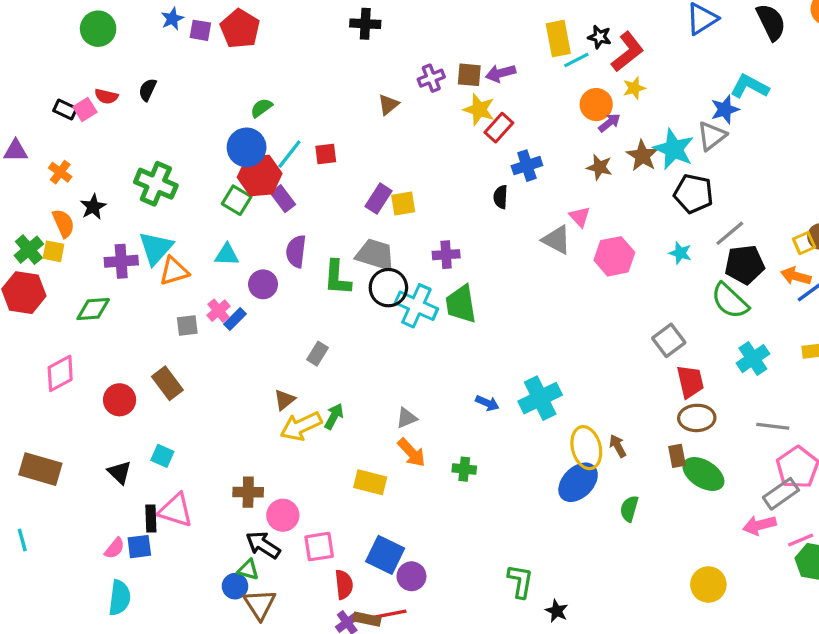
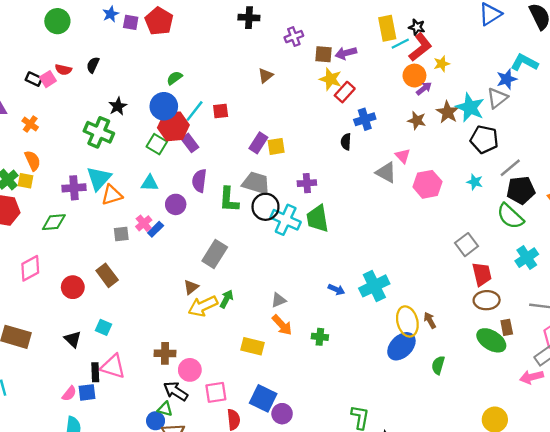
red L-shape: (628, 52) -> (420, 47), moved
purple cross: (431, 78) -> (294, 37), moved
black star: (93, 207) -> (118, 106), moved
gray rectangle: (317, 354) -> (215, 254), size x1.6
brown rectangle: (677, 456) -> (507, 327), moved

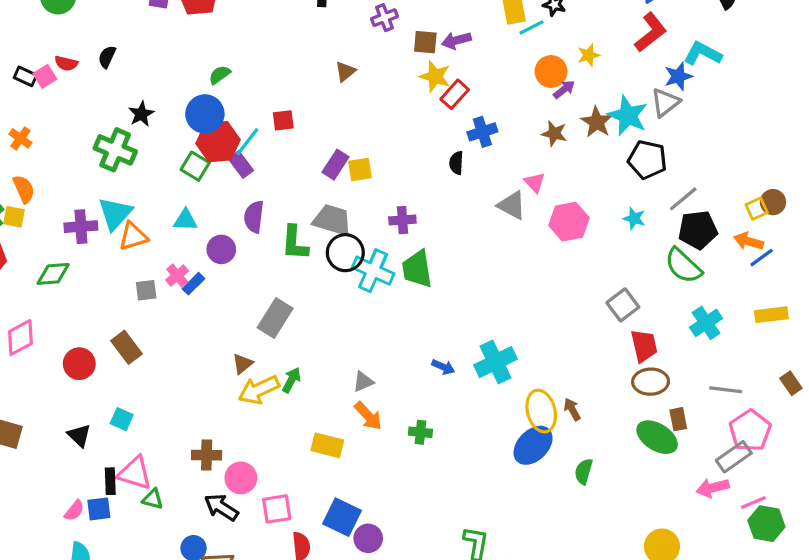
red L-shape: (420, 47) -> (651, 32), moved
cyan line: (195, 111) -> (247, 142), moved
green triangle: (165, 409) -> (153, 499), moved

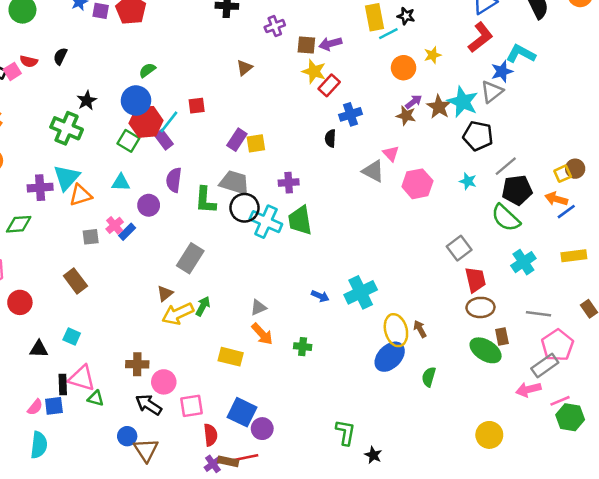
purple arrow: (564, 89) -> (414, 102), moved
red circle: (79, 364) -> (20, 302), moved
black triangle: (79, 435) -> (39, 349), turned -42

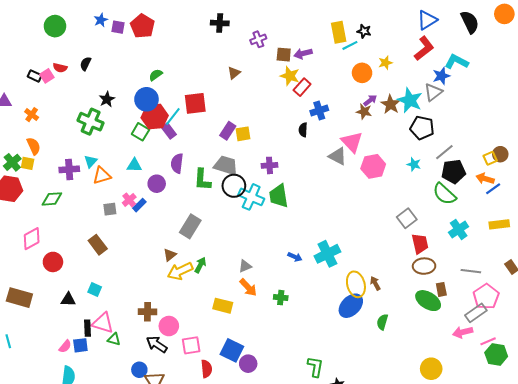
red square: (197, 106) -> (195, 103), size x1.6
pink triangle: (391, 154) -> (352, 142), size x1.6
cyan triangle: (67, 177) -> (91, 161), size x0.6

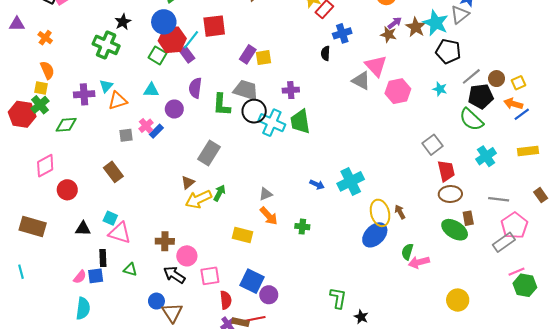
brown circle: (500, 154) -> (497, 79), moved
green cross: (12, 162) -> (40, 105), moved
pink triangle: (103, 323) -> (120, 233), moved
pink arrow: (463, 332) -> (419, 262), moved

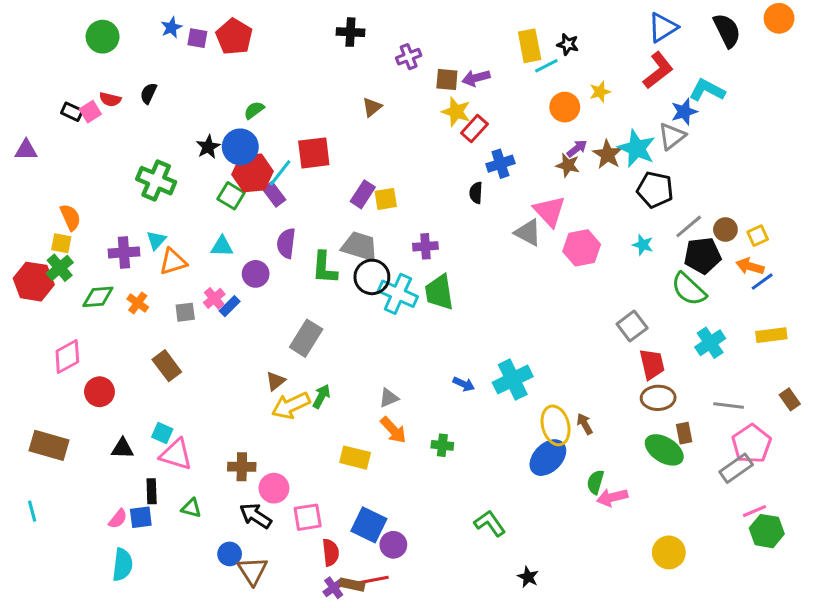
black star: (123, 22) -> (208, 147), moved
orange cross: (45, 38) -> (138, 303), moved
green L-shape: (338, 298) -> (490, 523), moved, turned -45

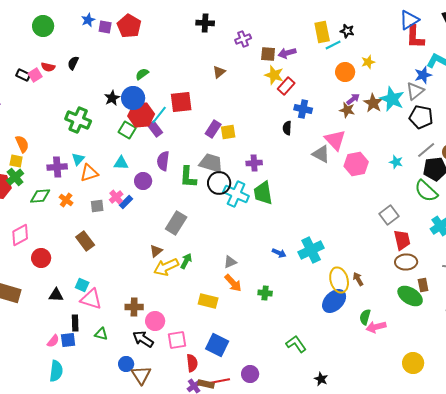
red L-shape: (658, 70) -> (415, 37), moved, turned 130
blue cross: (500, 164) -> (303, 109), turned 30
black pentagon: (655, 190) -> (421, 117), moved
purple circle: (393, 545) -> (250, 374), moved

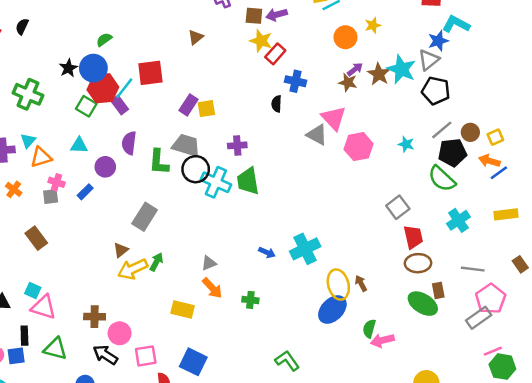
pink cross: (116, 197) -> (57, 182), moved, turned -32
green triangle: (101, 334) -> (55, 349), size x1.5

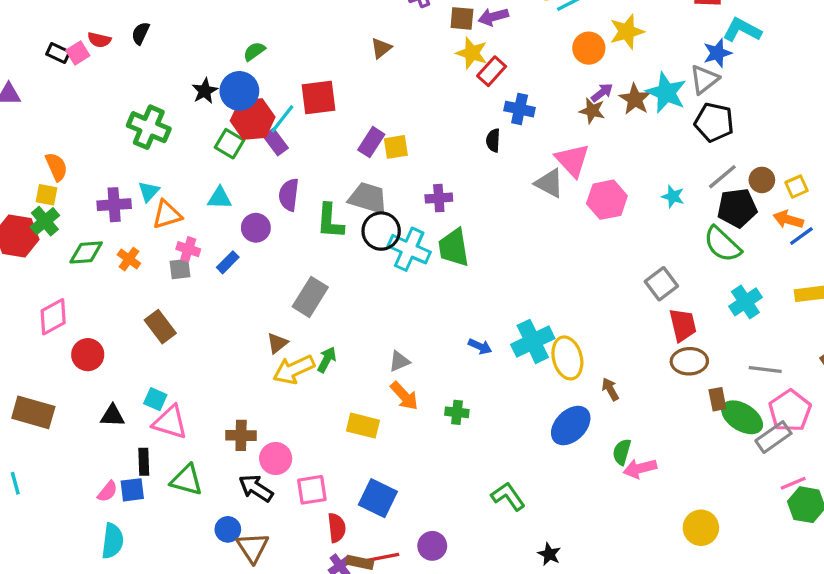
yellow star: (373, 25) -> (627, 32), size x1.5
yellow ellipse: (338, 285) -> (567, 358), moved
green ellipse: (423, 304) -> (742, 417), moved

